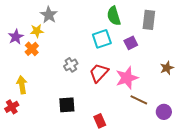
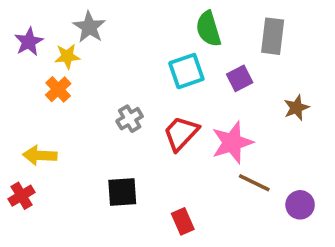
purple star: (16, 37) -> (29, 42), moved
brown star: (167, 68) -> (296, 108), moved
yellow arrow: (22, 85) -> (40, 155), turned -78

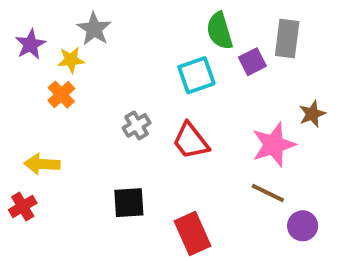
purple square: (240, 78) -> (252, 62), moved
red trapezoid: (181, 133) -> (191, 141), turned -81
pink star: (232, 143) -> (274, 145), moved
purple circle: (300, 205) -> (303, 226), moved
red rectangle: (183, 221) -> (193, 234), size x1.5

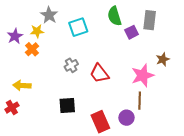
purple star: (30, 44) -> (15, 36), moved
cyan square: (196, 75) -> (78, 27), moved
brown line: (268, 193) -> (140, 101), turned 66
purple circle: (303, 226) -> (127, 118), moved

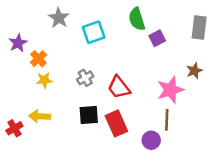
gray rectangle: (150, 20) -> (199, 27), moved
yellow star: (37, 31) -> (44, 80), moved
yellow arrow: (22, 85) -> (40, 116), moved
black square: (67, 106) -> (89, 115), moved
red rectangle: (100, 122) -> (116, 123), moved

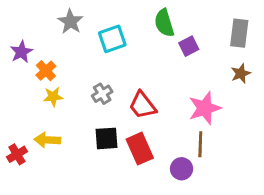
brown star: (194, 71) -> (241, 73), moved

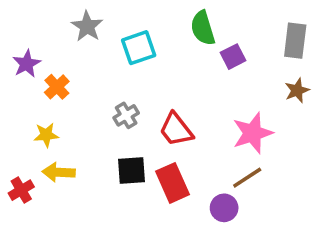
yellow star: (53, 97) -> (46, 135), moved
brown line: (200, 144) -> (247, 178), turned 55

